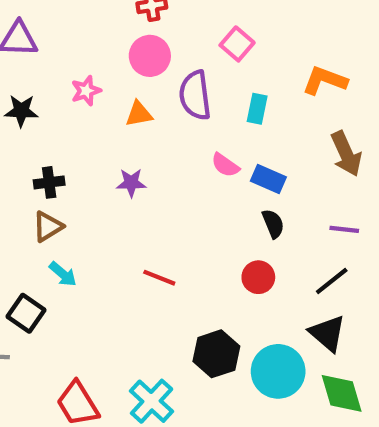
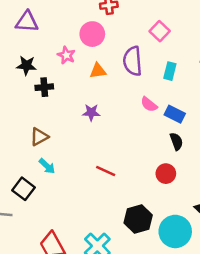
pink circle: (150, 56) -> (92, 34), moved
pink star: (86, 91) -> (66, 55), turned -30
black cross: (49, 182) -> (44, 87), moved

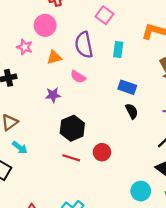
pink semicircle: (149, 104) -> (78, 77), moved
red line: (106, 171) -> (71, 158), moved
red circle: (166, 174) -> (102, 152), moved
black hexagon: (138, 219) -> (72, 128), moved
cyan circle: (175, 231) -> (141, 191), size x0.7

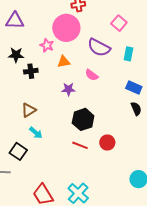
pink circle: (45, 25) -> (66, 28), size x1.4
purple semicircle: (84, 45) -> (99, 48), turned -55
orange triangle: (54, 57) -> (64, 62), moved

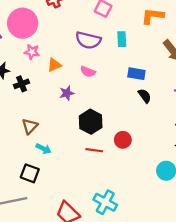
pink circle: (66, 28) -> (23, 23), moved

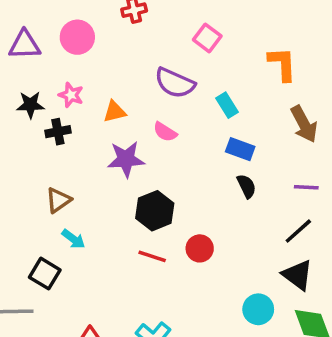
orange L-shape: (153, 16) -> (282, 64), turned 70
pink circle: (23, 23) -> (77, 37), size x0.7
cyan rectangle: (122, 39) -> (227, 105), moved, turned -40
pink star: (32, 52) -> (71, 95), moved
purple star: (67, 93) -> (126, 159), size x1.5

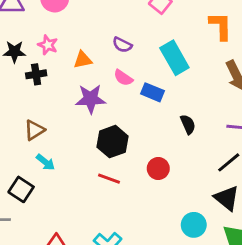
purple semicircle: (175, 83) -> (122, 45), moved, size x0.6
cyan rectangle: (227, 105) -> (174, 58), size x1.6
blue rectangle: (240, 149) -> (152, 92), moved
red circle: (200, 248) -> (158, 168), moved

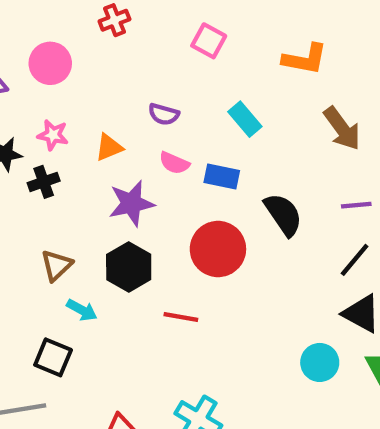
orange L-shape: (221, 26) -> (305, 59), turned 112
cyan rectangle: (174, 58) -> (245, 119), size x0.7
black semicircle: (188, 124) -> (283, 214), size x1.5
black hexagon: (113, 142) -> (129, 267), moved
red circle: (158, 168) -> (218, 249), moved, size x1.6

